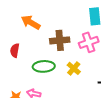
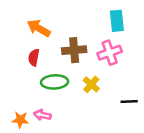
red semicircle: (15, 50) -> (34, 57), moved

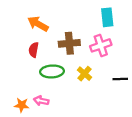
black line: (129, 101) -> (120, 79), moved

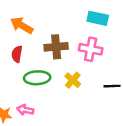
cyan rectangle: (107, 17) -> (98, 18), turned -72
pink cross: (101, 45) -> (91, 49), turned 30

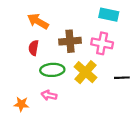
yellow cross: (73, 80) -> (85, 72), size x1.5
pink arrow: (25, 110) -> (49, 95), moved

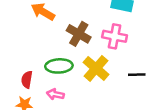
brown cross: (70, 41) -> (79, 34), turned 35
red semicircle: (34, 48) -> (27, 80), moved

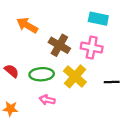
red semicircle: (27, 80) -> (12, 71), moved, turned 120
pink arrow: (55, 94) -> (47, 100), moved

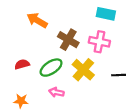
red semicircle: (12, 71) -> (22, 64), turned -56
green ellipse: (42, 74) -> (51, 68), turned -30

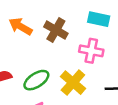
brown cross: (68, 40) -> (56, 30), moved

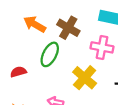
green ellipse: (36, 80) -> (50, 54), moved, turned -30

